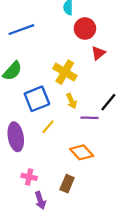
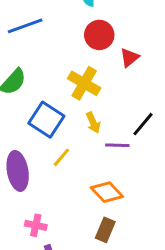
red circle: (85, 28) -> (99, 35), moved
blue square: (37, 99) -> (46, 120), turned -35
brown rectangle: (67, 184) -> (105, 230), moved

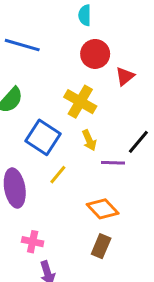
blue line: (25, 26) -> (22, 45), turned 36

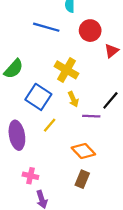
blue line: (22, 45) -> (46, 27), moved
red circle: (95, 54) -> (90, 31), moved
red triangle: (125, 76) -> (112, 51), moved

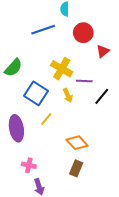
blue line: (46, 27) -> (43, 30), turned -35
purple line: (91, 116) -> (84, 81), moved

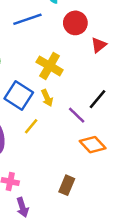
purple line: (84, 81) -> (77, 115), moved, turned 42
yellow arrow: (68, 95) -> (47, 98), moved
orange diamond: (77, 143) -> (93, 145), moved

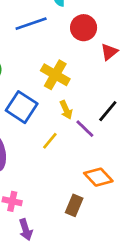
yellow arrow: (47, 98) -> (66, 110), moved
yellow line: (31, 126) -> (50, 141), moved
orange diamond: (93, 145) -> (98, 177), moved

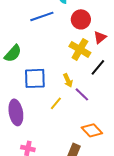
yellow cross: (55, 75) -> (80, 49), moved
blue square: (22, 107) -> (35, 78), turned -35
black line: (108, 111) -> (98, 67), moved

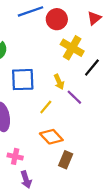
red circle: (81, 19) -> (57, 19), moved
red triangle: (100, 37) -> (94, 18), moved
orange diamond: (92, 130) -> (51, 137), moved

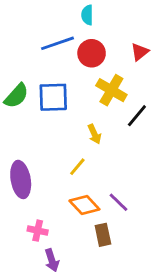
blue square: (23, 80) -> (53, 97), moved
purple line: (74, 97) -> (119, 202), moved
brown rectangle: (66, 160) -> (103, 235), turned -35

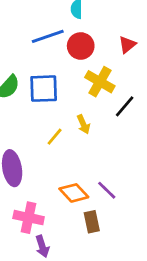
yellow line: (77, 167) -> (55, 137), moved
pink cross: (38, 231) -> (29, 218), size x1.5

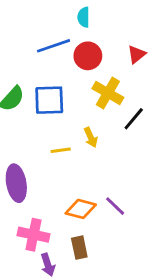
yellow line: (55, 137) -> (61, 150), turned 42
orange diamond: (74, 193) -> (81, 209), turned -32
brown rectangle: (92, 222) -> (79, 248), moved

